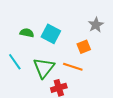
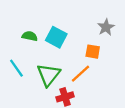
orange square: (84, 47) -> (93, 52), turned 32
orange line: (73, 67) -> (81, 74), turned -60

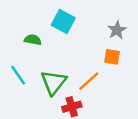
cyan square: (56, 37) -> (63, 21), moved
orange square: (93, 52) -> (112, 57), moved

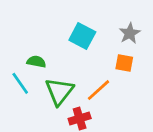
cyan square: (63, 21) -> (82, 36), moved
green semicircle: (33, 40) -> (36, 62), moved

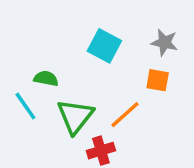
gray star: (130, 33) -> (164, 42), turned -30

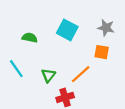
green semicircle: (46, 78) -> (30, 38), moved
green triangle: (75, 116) -> (48, 75), size x0.6

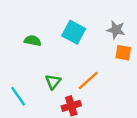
orange square: (102, 52) -> (123, 53), moved
cyan line: (16, 69) -> (18, 96), moved

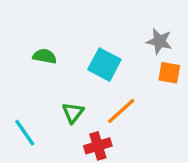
cyan square: (74, 32) -> (104, 65), moved

